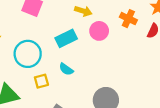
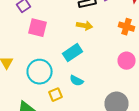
pink circle: (99, 31) -> (126, 61), moved

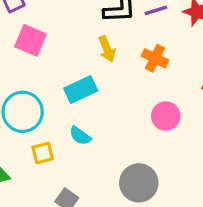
yellow arrow: (84, 26) -> (107, 49), turned 49
orange cross: (126, 27) -> (155, 58), moved

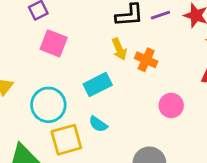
orange cross: (155, 58) -> (146, 60), moved
yellow square: (43, 153) -> (66, 140), size x1.6

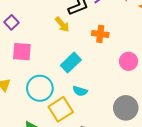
pink square: (54, 43) -> (22, 52), moved
yellow arrow: (119, 49) -> (62, 24), moved

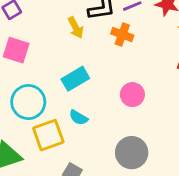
orange cross: (100, 34) -> (122, 34), moved
pink circle: (129, 61) -> (132, 95), moved

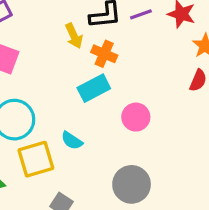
orange cross: (122, 34) -> (104, 54), moved
cyan rectangle: (75, 79) -> (94, 88), moved

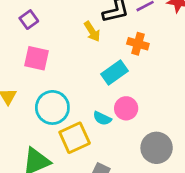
orange cross: (104, 54) -> (138, 44), moved
pink circle: (136, 117) -> (126, 108), moved

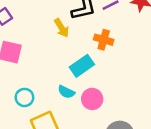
cyan circle: (52, 107) -> (24, 97), size x0.6
cyan semicircle: (102, 118) -> (66, 92), moved

